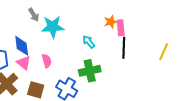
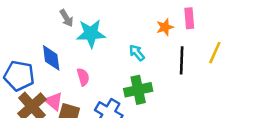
pink rectangle: (121, 28) -> (189, 18), moved
yellow line: (164, 52) -> (215, 53), moved
pink triangle: (24, 63) -> (54, 101), moved

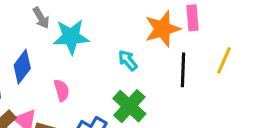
orange star: (165, 27) -> (162, 29), size x1.6
blue diamond: (51, 58) -> (22, 67), turned 44
green cross: (138, 90) -> (129, 106), turned -36

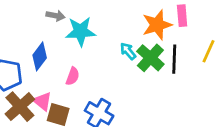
gray arrow: (41, 18) -> (55, 16), turned -48
pink semicircle: (62, 90) -> (73, 76), turned 36
green cross: (129, 106) -> (150, 58), moved

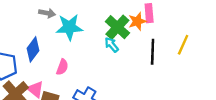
pink rectangle: (182, 16) -> (149, 13), moved
orange star: (157, 25) -> (137, 21), size x0.7
green cross: (150, 58) -> (117, 27), moved

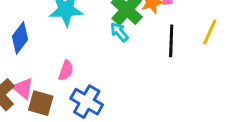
pink semicircle: (62, 67) -> (66, 71), moved

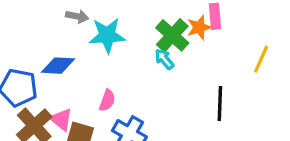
blue diamond: (20, 38) -> (58, 66), turned 56
black line: (171, 41) -> (220, 104), moved

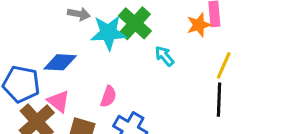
green cross: (172, 35) -> (135, 23), moved
yellow line: (261, 59) -> (224, 65), moved
pink triangle: (61, 119) -> (59, 101), moved

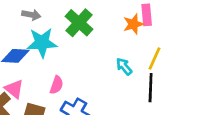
cyan star: (108, 33) -> (42, 43), moved
cyan arrow: (164, 56) -> (124, 66), moved

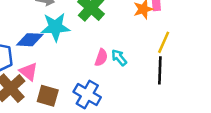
cyan arrow: (124, 66) -> (119, 58), moved
pink semicircle: (57, 85) -> (101, 58), moved

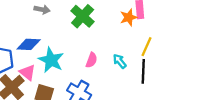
cyan star: (55, 27) -> (51, 60), moved, turned 30
cyan arrow: (119, 58) -> (120, 61), moved

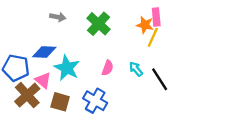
orange star: (129, 17) -> (145, 25), turned 30
yellow line: (147, 47) -> (153, 37), moved
black line: (143, 71) -> (160, 79), turned -35

